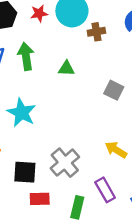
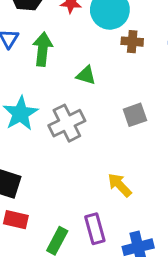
gray square: (114, 90) -> (135, 115), turned 30
gray cross: (65, 163) -> (67, 123), moved

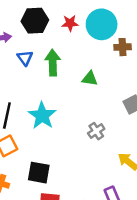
gray cross: (67, 123) -> (96, 131), moved, size x0.6

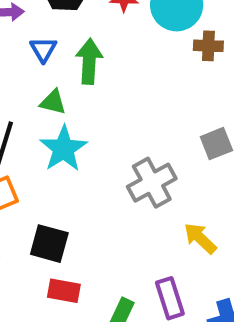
green triangle: (90, 79) -> (53, 102), moved
gray cross: (96, 131) -> (152, 183), size x1.6

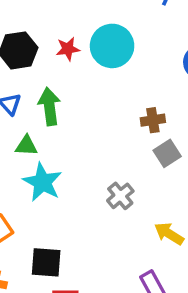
brown cross: (208, 46) -> (153, 120), moved
gray cross: (152, 183) -> (120, 196), size x0.7

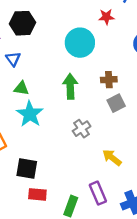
cyan circle: (112, 46) -> (80, 43), moved
red star: (68, 49) -> (106, 17), moved
green arrow: (49, 106) -> (70, 86), moved

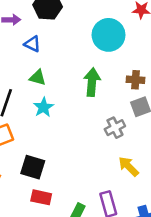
blue triangle: (13, 59) -> (32, 44), turned -35
cyan star: (30, 114) -> (43, 107), size x0.7
gray cross: (82, 129) -> (115, 128), moved

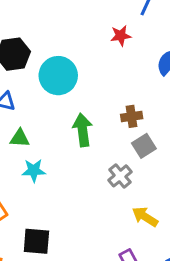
cyan circle: (109, 35) -> (58, 76), moved
cyan star: (43, 107) -> (34, 171), turned -30

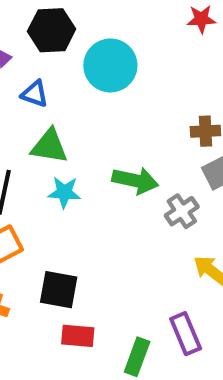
green arrow: (83, 130) -> (135, 180), moved, turned 104
green triangle: (20, 138) -> (49, 146), size x1.4

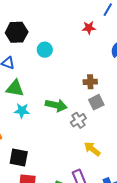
cyan circle: (110, 65) -> (45, 50), size x0.6

